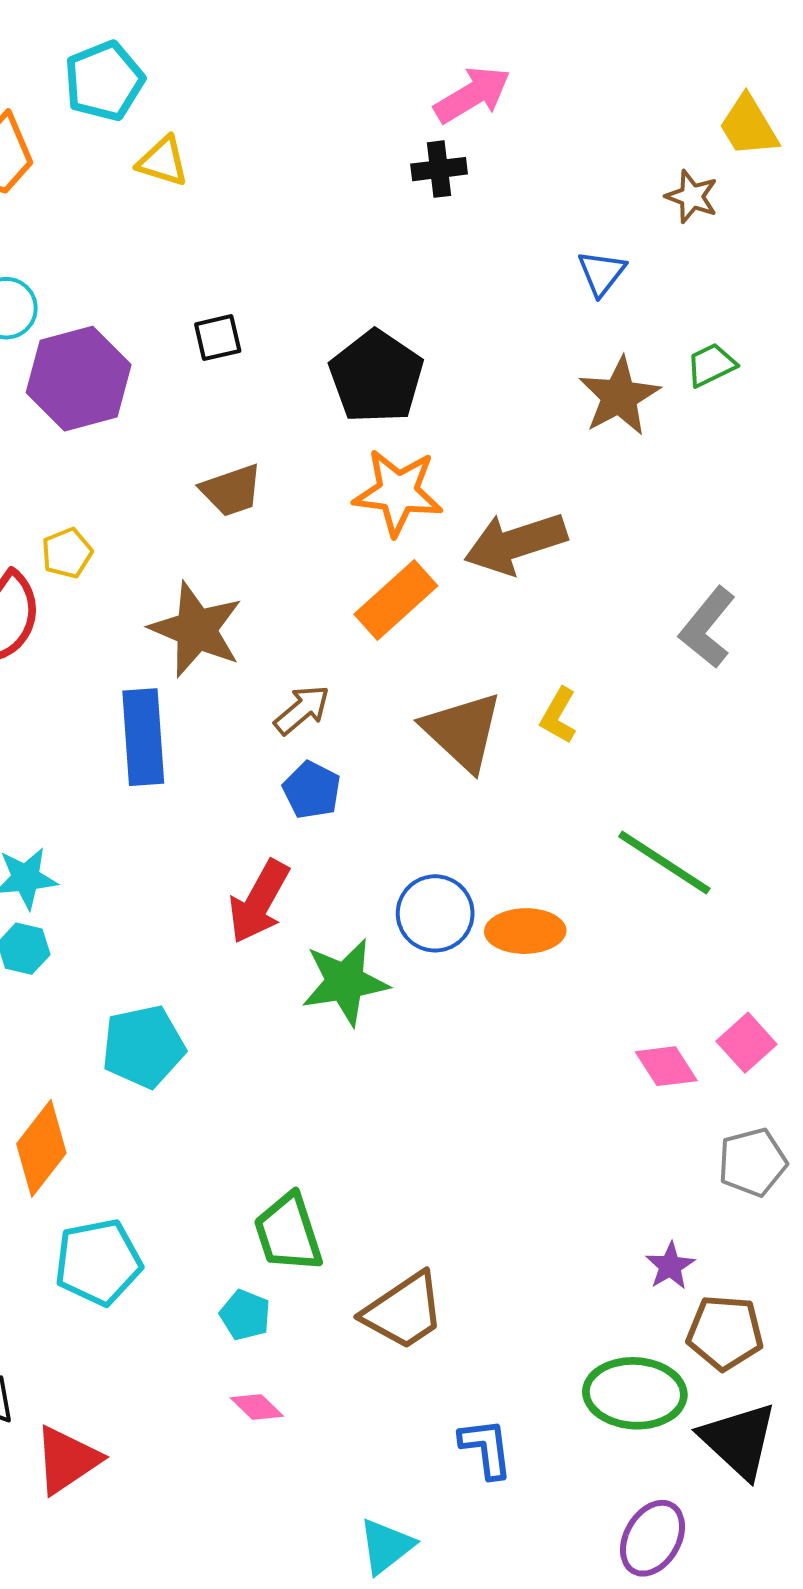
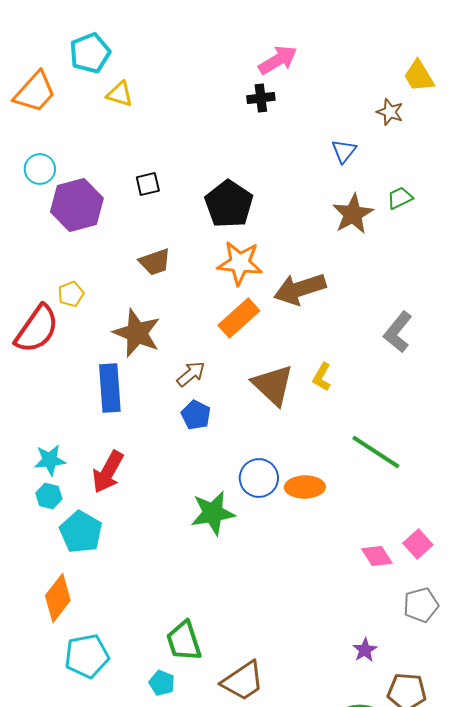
red arrow: (259, 902) -> (108, 472), moved
cyan pentagon: (143, 1047) -> (81, 532), moved, turned -30
purple star: (670, 1266) -> (365, 650), moved

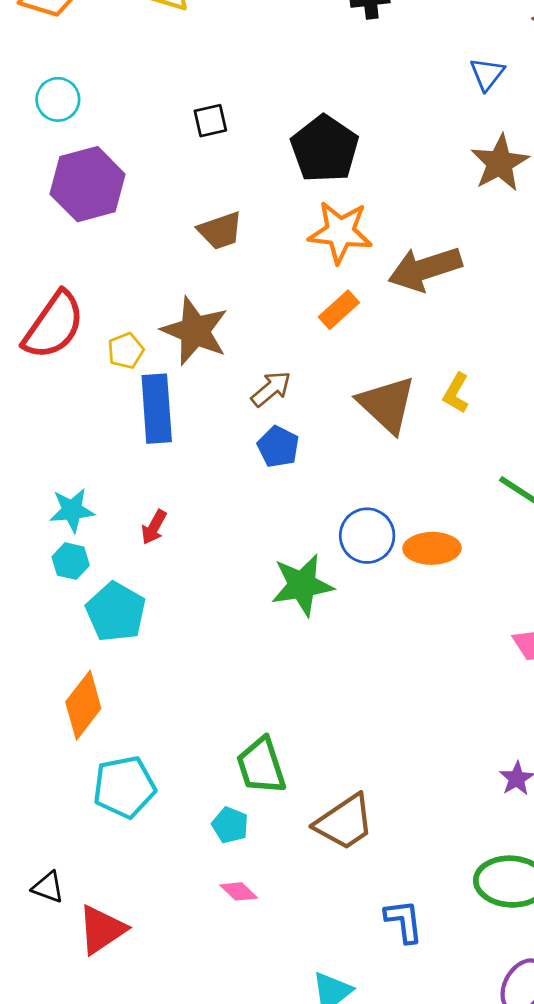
purple hexagon: (77, 205) -> (88, 184), moved
yellow pentagon: (71, 294) -> (126, 351), moved
orange rectangle: (239, 318) -> (339, 310), size x0.7
red arrow: (108, 472) -> (154, 527), size x0.6

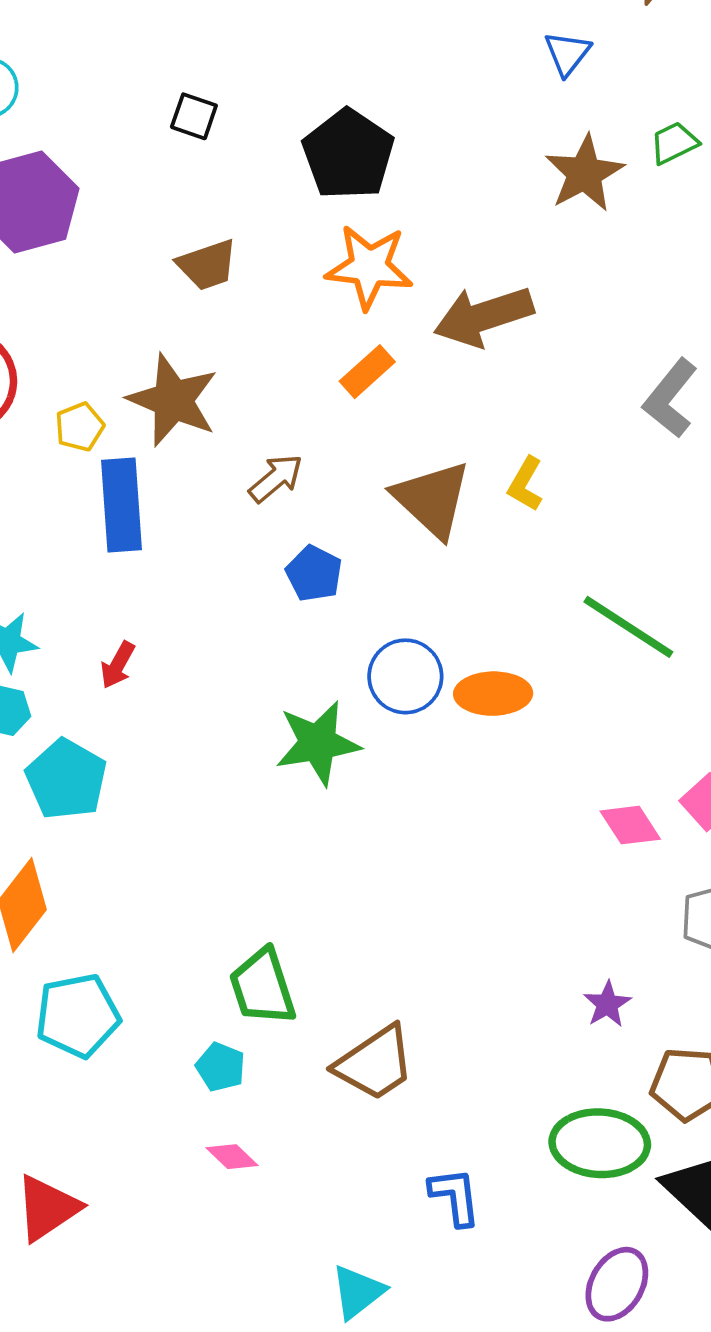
black square: (210, 121) -> (194, 116), turned 32
blue pentagon: (278, 447) -> (314, 574), moved

